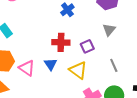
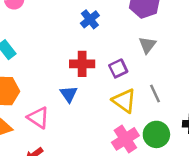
pink triangle: (27, 68) -> (38, 118), moved
yellow triangle: (78, 70) -> (124, 101), moved

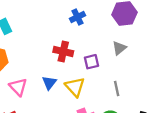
blue triangle: (69, 94) -> (49, 83), moved
yellow triangle: (124, 101) -> (75, 87), moved

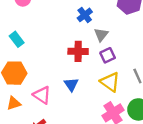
gray triangle: (119, 48) -> (101, 35), moved
yellow triangle: (75, 87) -> (110, 82), moved

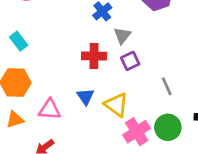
yellow triangle: (110, 82) -> (116, 105), moved
pink triangle: (42, 95) -> (50, 110), turned -30

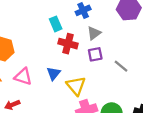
cyan rectangle: (19, 41) -> (56, 24), moved
gray line: (167, 86) -> (121, 66), moved, turned -40

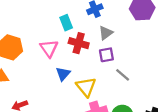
gray line: (121, 66) -> (123, 75), moved
pink triangle: (23, 77) -> (49, 48), moved, turned 36

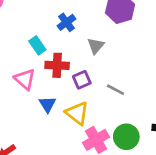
gray triangle: (106, 33) -> (96, 46), moved
purple square: (106, 55) -> (82, 80), moved

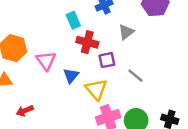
pink triangle: (25, 79) -> (46, 61), moved

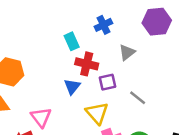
pink triangle: (46, 61) -> (41, 117), moved
blue triangle: (71, 76) -> (72, 87), moved

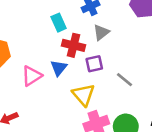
gray triangle: (127, 52) -> (101, 32), moved
pink triangle: (41, 117) -> (32, 76), moved, turned 35

